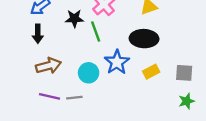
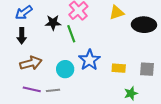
black ellipse: (144, 39) -> (144, 25), moved
yellow rectangle: (151, 72) -> (119, 68), turned 32
green star: (187, 101) -> (131, 93), moved

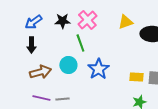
black star: (53, 23) -> (62, 21), moved
yellow rectangle: (119, 68) -> (136, 77), moved
cyan circle: (65, 69) -> (68, 65), moved

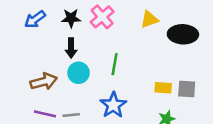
green line: (80, 43) -> (115, 64), moved, turned 30
black arrow: (31, 45) -> (71, 48), moved
blue star: (98, 69) -> (113, 105), moved

